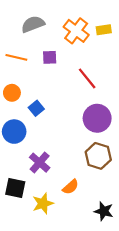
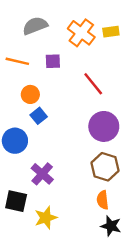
orange circle: (12, 93) -> (30, 94), moved
orange semicircle: (71, 187) -> (103, 200), moved, turned 126

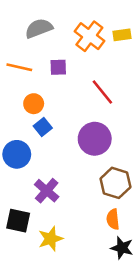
purple circle: (104, 126) -> (95, 139), moved

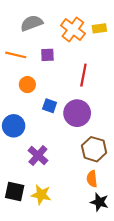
red line: (102, 92) -> (83, 75), turned 50
blue square: (43, 127) -> (50, 106), moved, turned -32
black square: (18, 221) -> (15, 191), moved
yellow star: (51, 239) -> (41, 195), turned 30

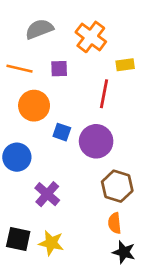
yellow rectangle: (99, 28) -> (125, 65), moved
orange circle: (27, 85) -> (34, 106), size x1.5

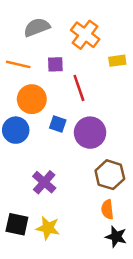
red line: (104, 94) -> (79, 88), moved, turned -30
blue circle: (17, 157) -> (16, 130), moved

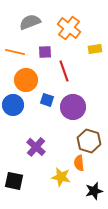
orange semicircle: (107, 209) -> (79, 163), moved
yellow star: (48, 228) -> (61, 177), moved
black star: (116, 237) -> (94, 191), turned -30

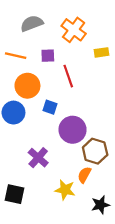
purple circle: (73, 107) -> (73, 130), moved
orange semicircle: (79, 163) -> (84, 175), turned 35

